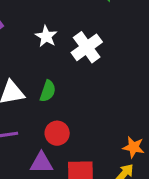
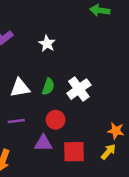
white cross: (87, 47) -> (79, 89), moved

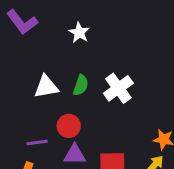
red circle: (56, 120) -> (69, 126), moved
purple line: (16, 121) -> (37, 142), moved

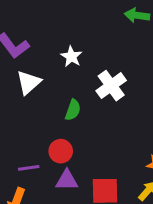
white triangle: (46, 87) -> (29, 82), moved, turned -32
white cross: (118, 88) -> (111, 86), moved

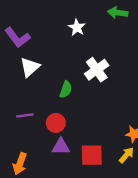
white star: (71, 57) -> (77, 28), moved
purple line: (29, 168) -> (25, 115), moved

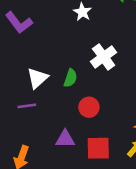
white triangle: (30, 67) -> (37, 78), moved
red circle: (56, 123) -> (89, 107), moved

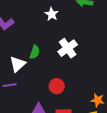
green semicircle: (70, 78) -> (35, 52), moved

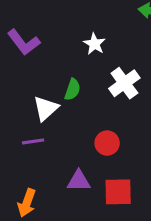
white star: (52, 14) -> (94, 44), moved

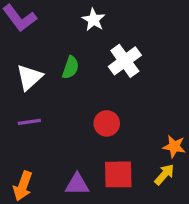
white triangle: (46, 108) -> (29, 77), moved
purple triangle: (79, 181) -> (77, 184), moved

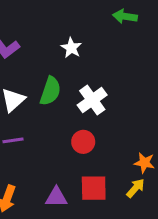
white cross: (125, 61) -> (92, 100), moved
green semicircle: (71, 67) -> (50, 91), size x1.4

